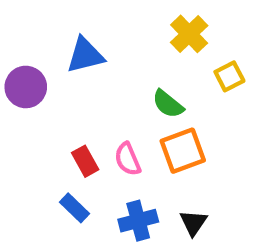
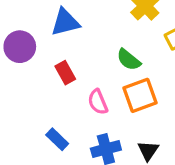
red rectangle: (85, 161) -> (65, 73), moved

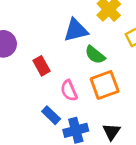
blue triangle: (65, 22) -> (76, 30), moved
blue rectangle: (57, 139) -> (51, 115), moved

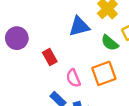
green semicircle: (95, 55) -> (110, 43), moved

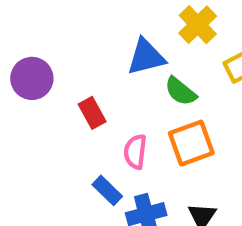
green semicircle: (110, 43) -> (180, 91), moved
pink semicircle: (73, 78) -> (135, 152), turned 30

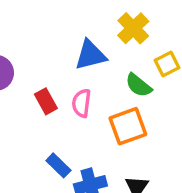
green semicircle: (180, 91) -> (139, 85), moved
pink semicircle: (135, 152) -> (82, 103), moved

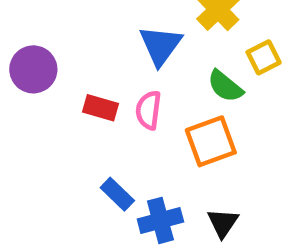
blue triangle: (90, 55) -> (160, 45), turned -40
red rectangle: (46, 101) -> (100, 108), turned -45

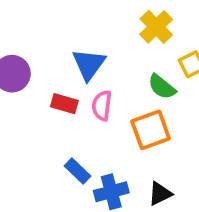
blue triangle: (160, 45) -> (89, 64), moved
black triangle: (223, 223) -> (160, 194), turned 30

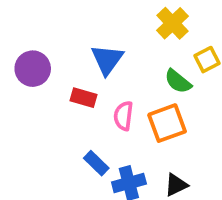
pink semicircle: (102, 106) -> (123, 116), moved

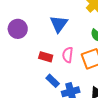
red rectangle: (84, 98) -> (46, 57), moved

